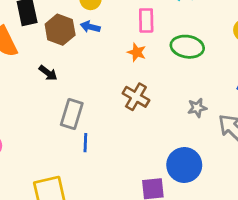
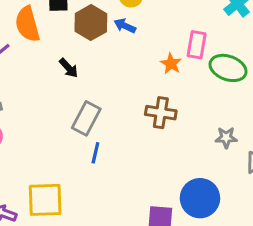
pink rectangle: (146, 20) -> (197, 45), moved
brown cross: (136, 97) -> (161, 113), turned -32

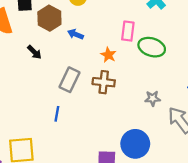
blue arrow: (125, 26) -> (75, 34), moved
orange star: (171, 64) -> (108, 55), moved
gray rectangle: (86, 118) -> (70, 80), moved

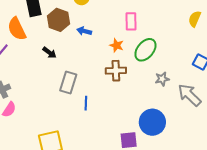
green ellipse: (152, 47) -> (145, 50), moved, turned -60
gray rectangle: (70, 80) -> (68, 82), moved
blue line: (57, 114) -> (86, 103), moved

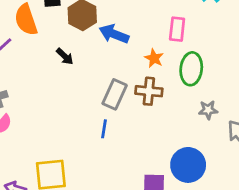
blue arrow: (84, 31) -> (114, 34), size x1.5
green ellipse: (145, 50) -> (191, 69), turned -40
gray rectangle: (68, 82) -> (115, 94), moved

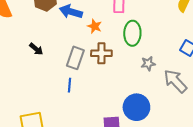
black arrow: (65, 56) -> (36, 49), moved
orange star: (154, 58) -> (95, 26), moved

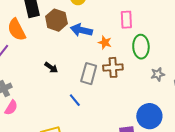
blue line: (69, 85) -> (75, 100), moved, turned -40

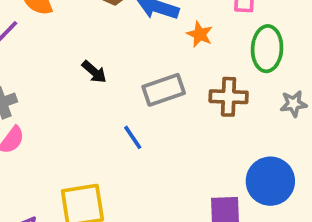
brown cross: (113, 67) -> (229, 97), moved
gray rectangle: (89, 74) -> (164, 90), turned 50

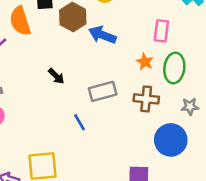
orange star: (200, 34) -> (145, 62), moved
blue circle: (270, 181) -> (171, 140), moved

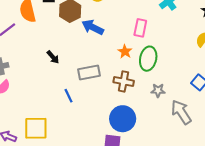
blue circle: (171, 140) -> (123, 119), moved

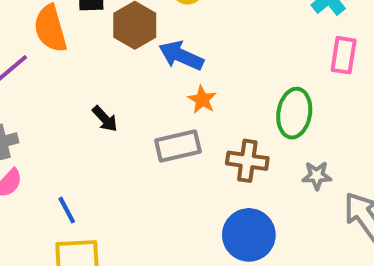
pink rectangle: (140, 28) -> (344, 55), moved
orange star: (125, 52) -> (202, 100), moved
blue line: (69, 96) -> (67, 210), moved

